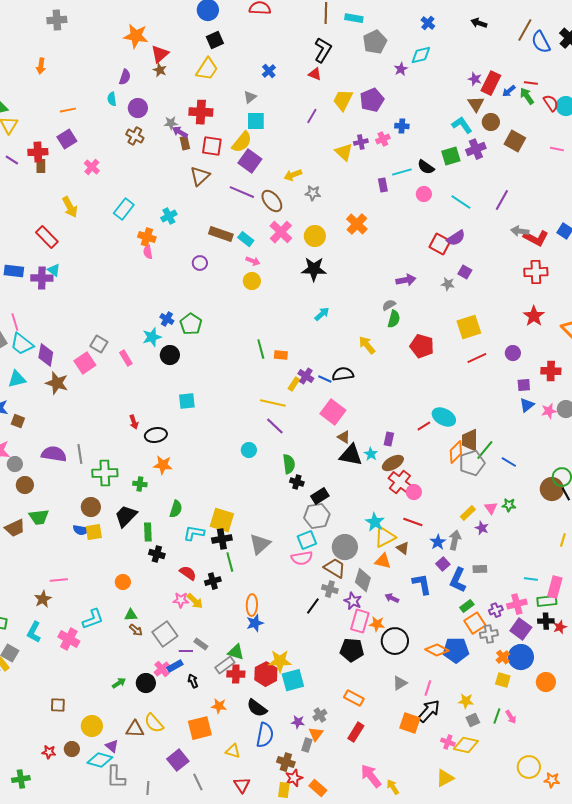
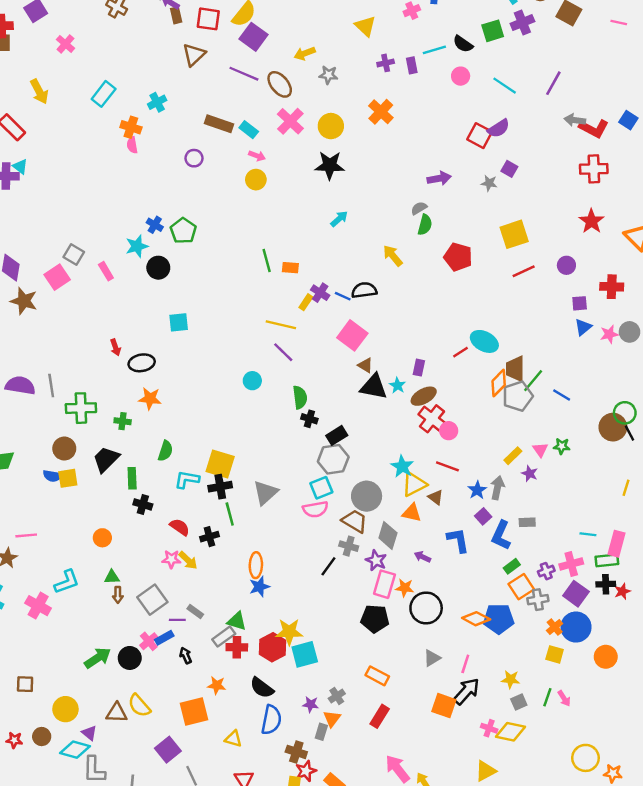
purple cross: (361, 142) -> (386, 63), moved
brown arrow: (136, 630) -> (118, 595), turned 48
green arrow: (119, 683) -> (98, 658), size x1.6

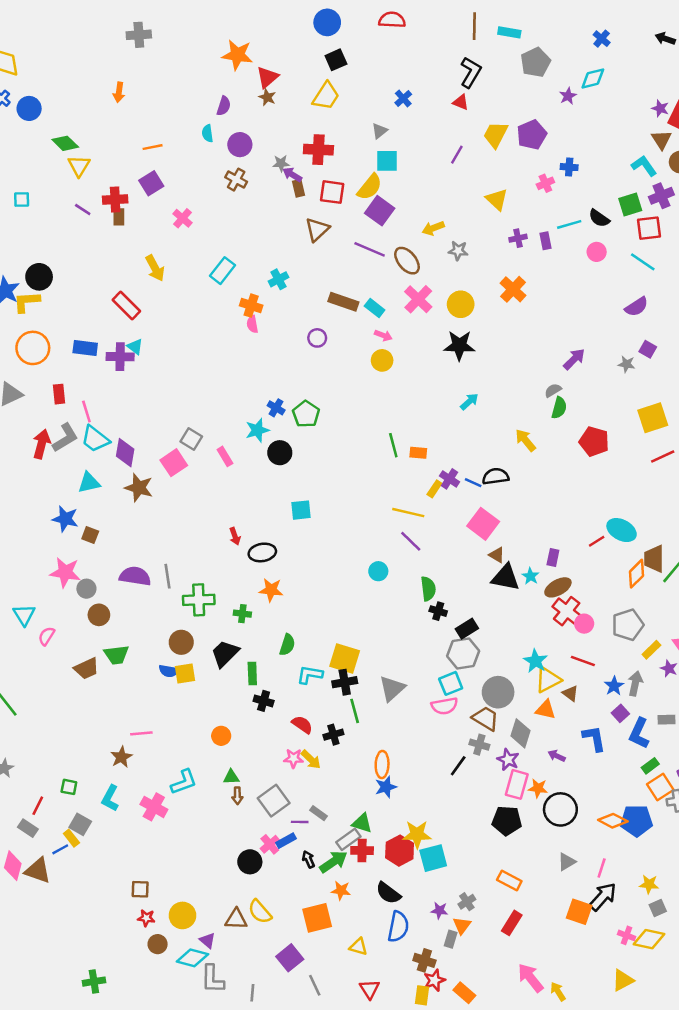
red square: (480, 136) -> (649, 228), moved, turned -35
purple arrow: (439, 178) -> (574, 359), turned -35
gray pentagon: (518, 396) -> (628, 625), moved
green arrow: (98, 658) -> (333, 862), moved
red star: (14, 740) -> (146, 918), moved

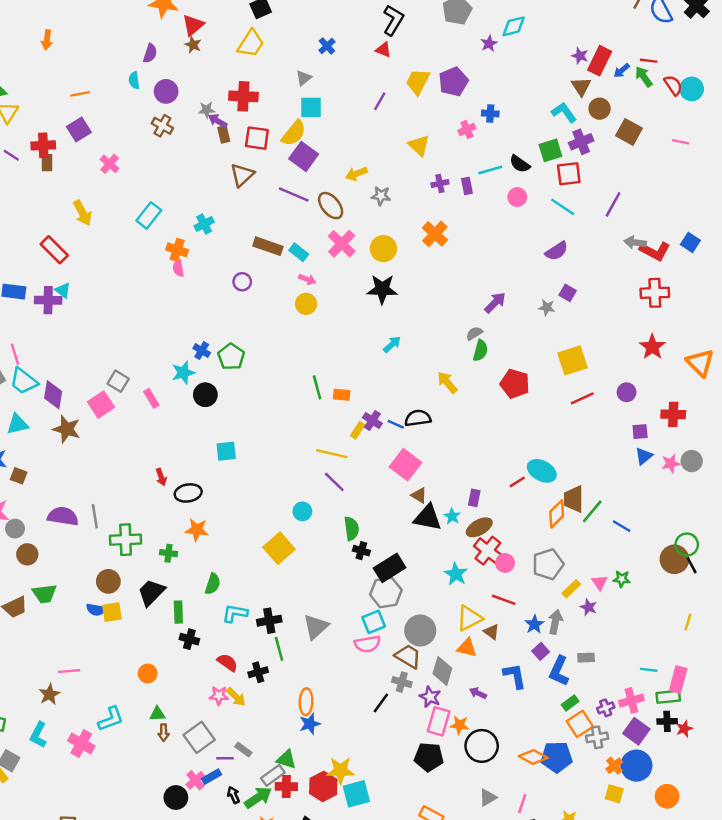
black rectangle: (467, 629) -> (390, 568), size x1.4
yellow square: (345, 659) -> (279, 548), moved, turned 32
cyan star: (535, 661) -> (456, 574), moved

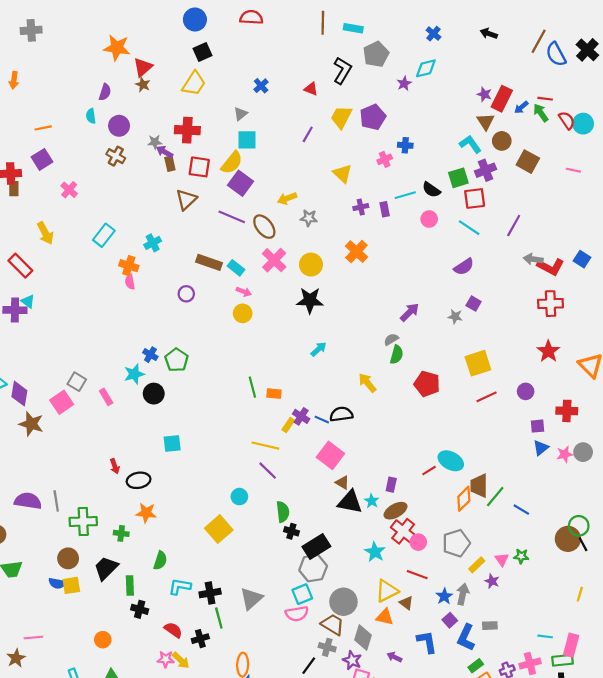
black L-shape: (393, 20) -> (342, 70), moved

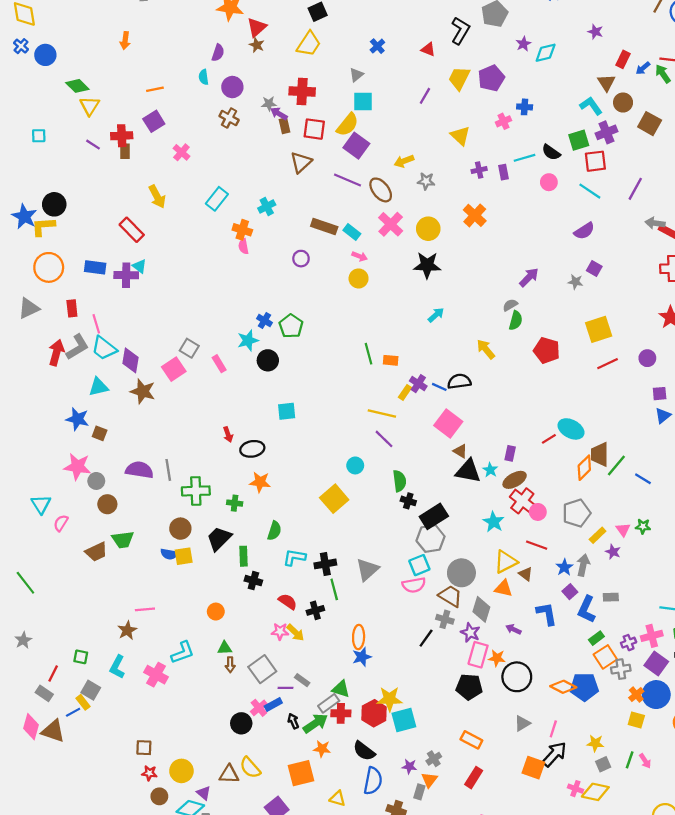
cyan diamond: (426, 68) -> (546, 53), moved
purple star: (484, 94) -> (595, 32), moved
red rectangle: (502, 99) -> (623, 59), size x0.7

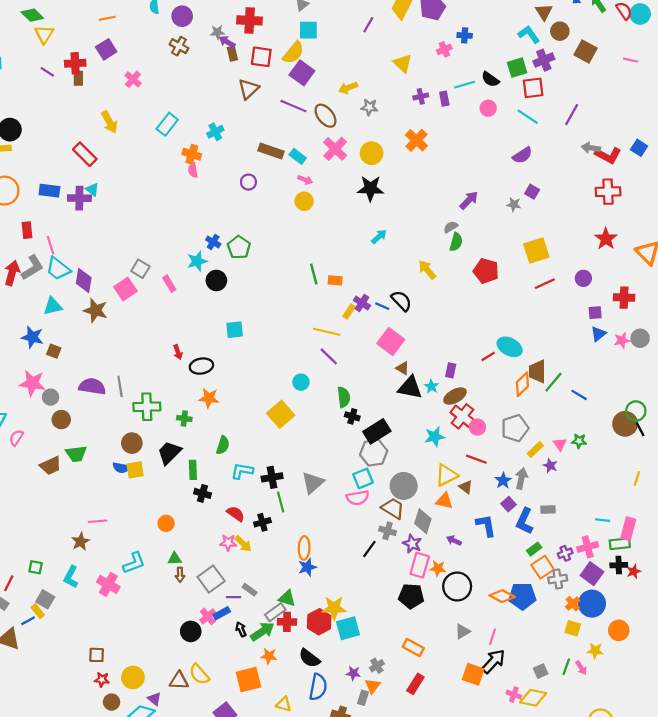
black semicircle: (459, 381) -> (401, 301), turned 55
cyan star: (494, 522) -> (435, 437), turned 30
yellow star: (595, 743) -> (595, 651), moved

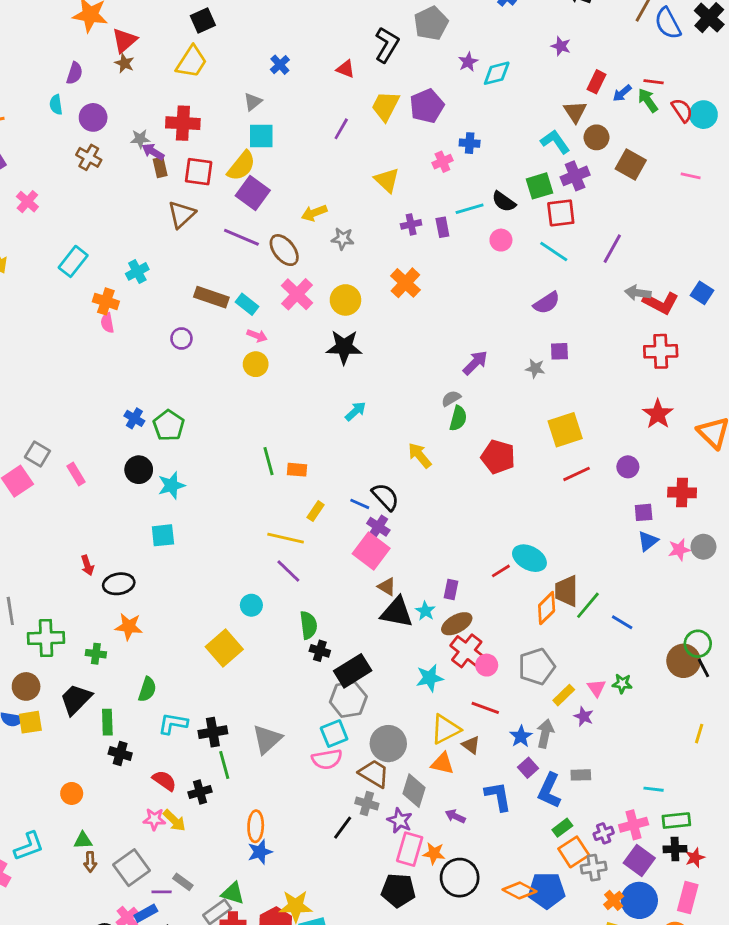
purple square: (532, 192) -> (559, 351), turned -32
cyan star: (197, 261) -> (171, 485), moved
purple cross: (362, 303) -> (378, 527), moved
pink rectangle: (628, 529) -> (688, 898), moved

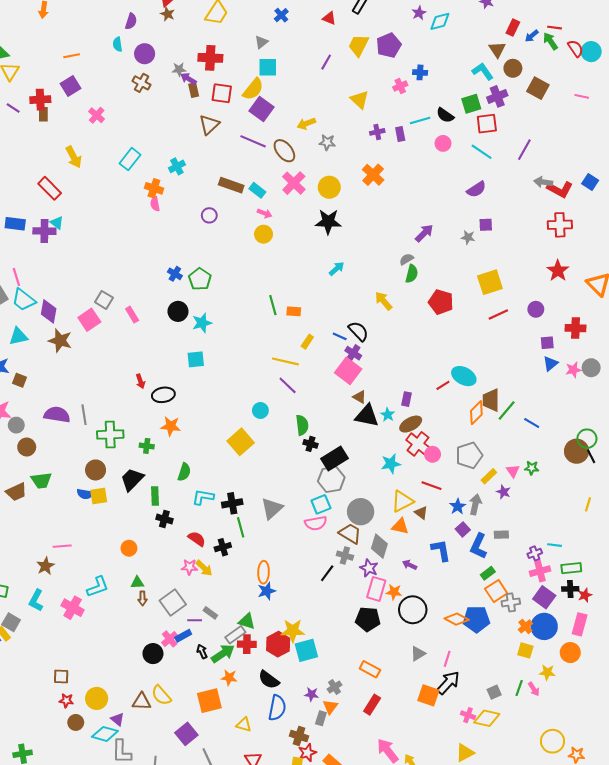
purple cross: (604, 833) -> (535, 553), moved

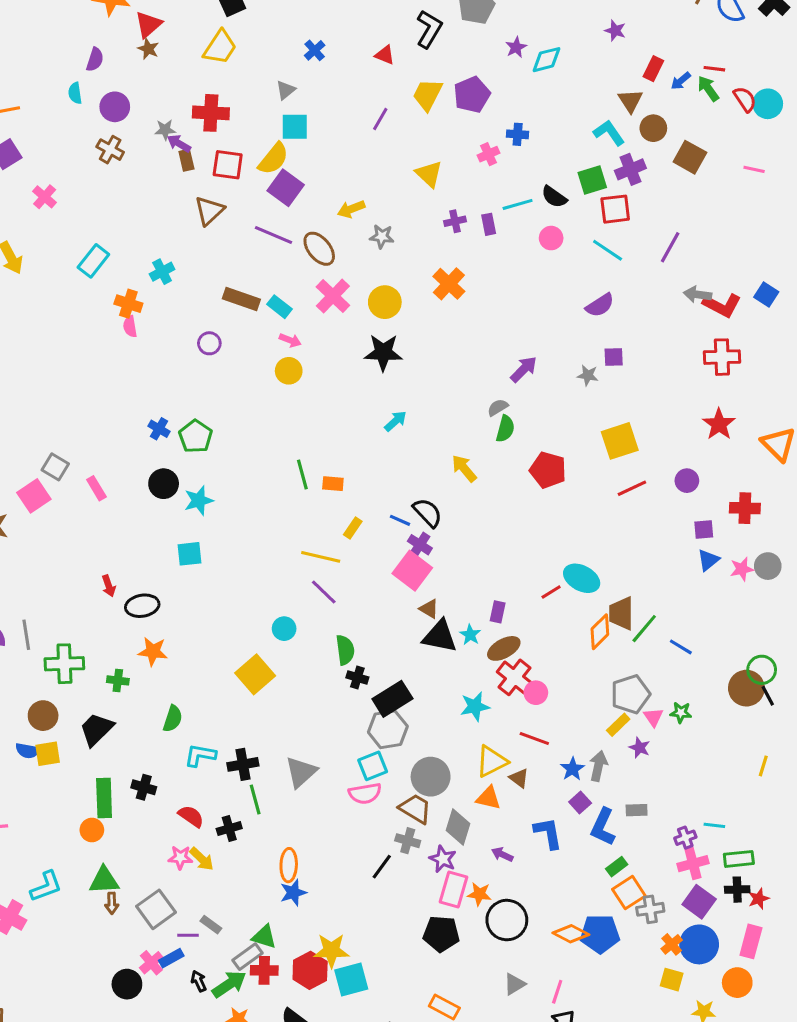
gray pentagon: (469, 455) -> (630, 694), moved
green rectangle: (155, 496) -> (104, 798), moved, size x1.4
green triangle: (137, 583) -> (104, 880), size x1.5

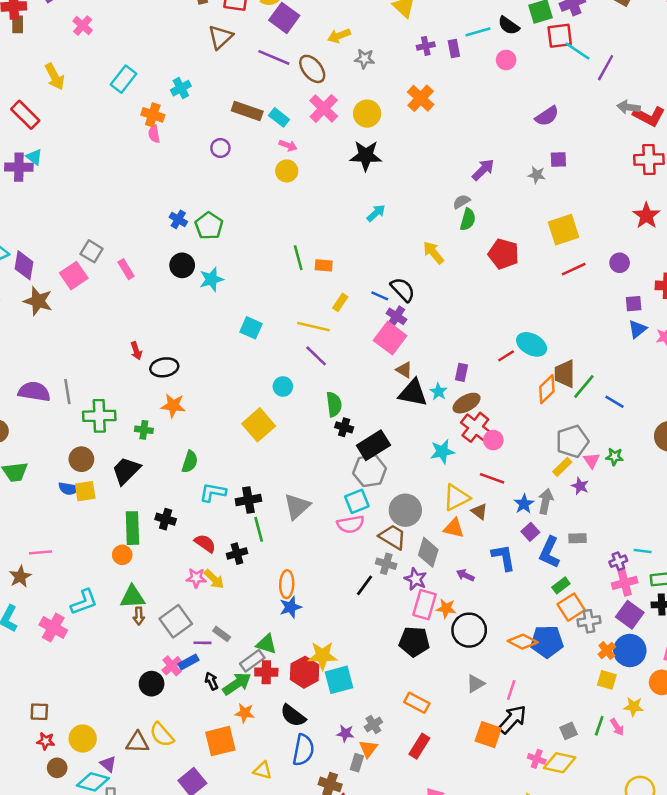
cyan line: (608, 250) -> (578, 51), moved
cyan square: (190, 554) -> (251, 328), moved, turned 30

